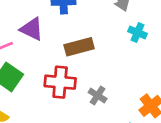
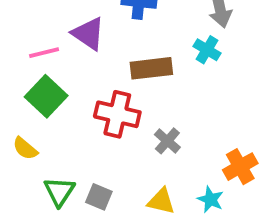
cyan cross: (138, 32) -> (207, 50), moved

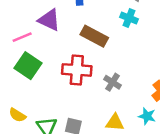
brown rectangle: (151, 68) -> (94, 36), turned 44
yellow semicircle: (25, 148) -> (17, 115), moved

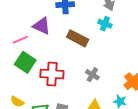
red cross: (77, 70) -> (52, 74), moved

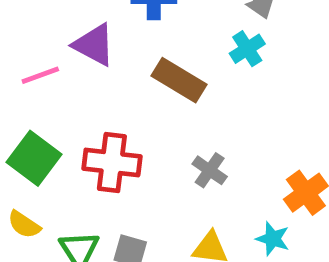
cyan cross: (105, 24) -> (247, 49), turned 32
green square: (25, 62) -> (34, 158), moved

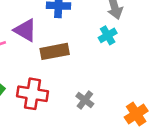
brown rectangle: (179, 80) -> (55, 51), moved, turned -44

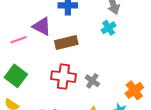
red cross: (33, 94) -> (63, 77), moved

